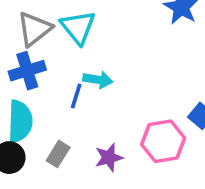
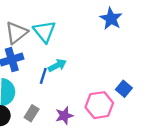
cyan arrow: (98, 80) -> (57, 65), turned -36

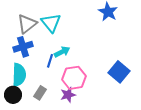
blue square: (124, 89) -> (119, 72), size x1.5
pink hexagon: (99, 105) -> (74, 78), moved

